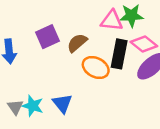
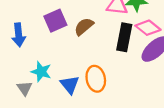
orange ellipse: (96, 68) -> (96, 79), moved, turned 50
cyan star: (33, 106) -> (41, 72), moved

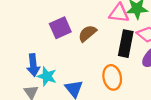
blue arrow: (19, 35) -> (33, 65), moved
orange ellipse: (96, 79) -> (112, 77), moved

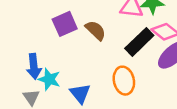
brown semicircle: (87, 33) -> (96, 30), turned 84
black rectangle: (126, 44) -> (139, 42), turned 35

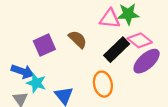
purple square: (65, 24) -> (44, 45), moved
blue arrow: (34, 66) -> (23, 71), turned -65

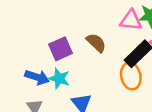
cyan star: (36, 83) -> (59, 78), moved
orange ellipse: (103, 84) -> (131, 76), moved

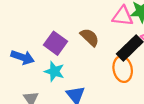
purple square: (60, 49) -> (56, 43), turned -30
blue arrow: (37, 77) -> (23, 57), moved

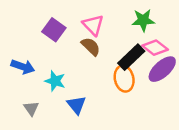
pink triangle: (123, 16) -> (93, 25), moved, turned 40
purple square: (56, 43) -> (54, 30), moved

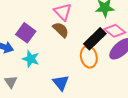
purple square: (54, 30) -> (26, 33), moved
blue triangle: (76, 105) -> (61, 83), moved

